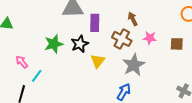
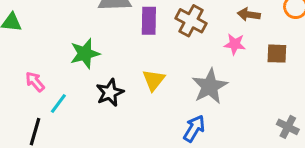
brown arrow: (133, 19) -> (249, 15), moved, turned -56
brown cross: (122, 39) -> (191, 21), moved
black star: (80, 44) -> (110, 93), moved

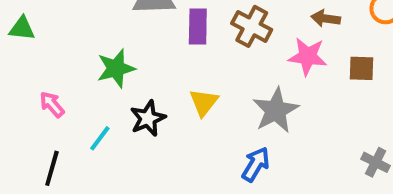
pink star: (235, 44) -> (308, 56), size x1.4
cyan line: (58, 103) -> (100, 138), moved

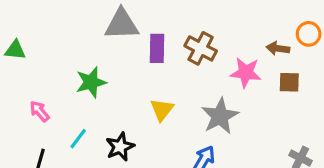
brown arrow: (326, 18) -> (278, 48), moved
black star: (148, 118) -> (120, 147), moved

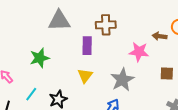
purple rectangle: (157, 48) -> (87, 46), moved
brown cross: (201, 48) -> (106, 25), moved, turned -30
brown square: (289, 82) -> (167, 73), moved

